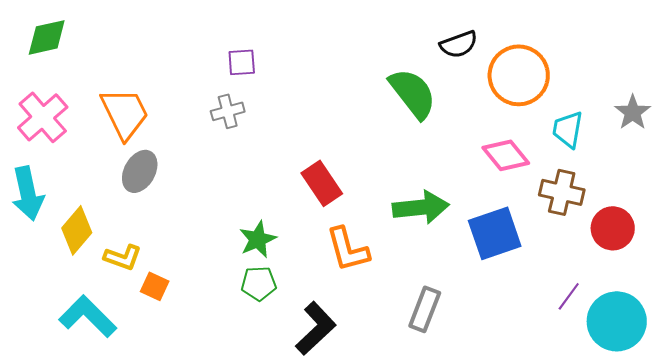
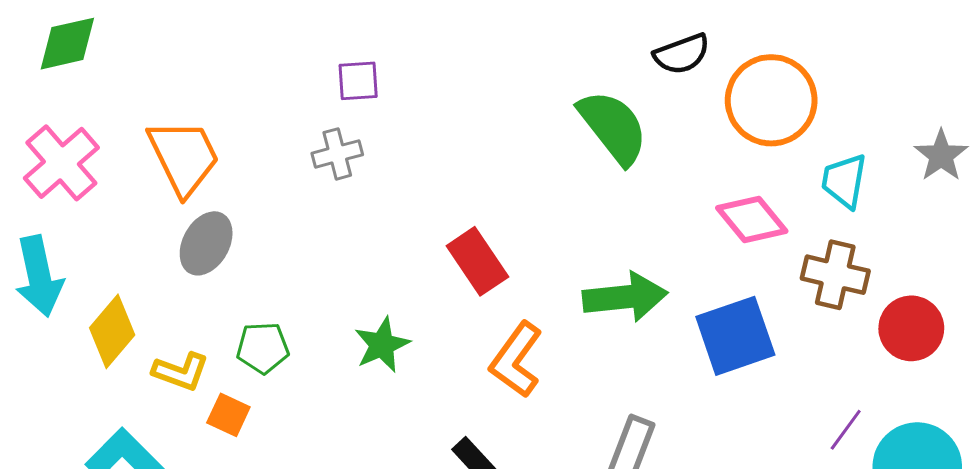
orange L-shape: (348, 249) -> (516, 360), turned 51
green pentagon: (259, 283) -> (263, 348), moved

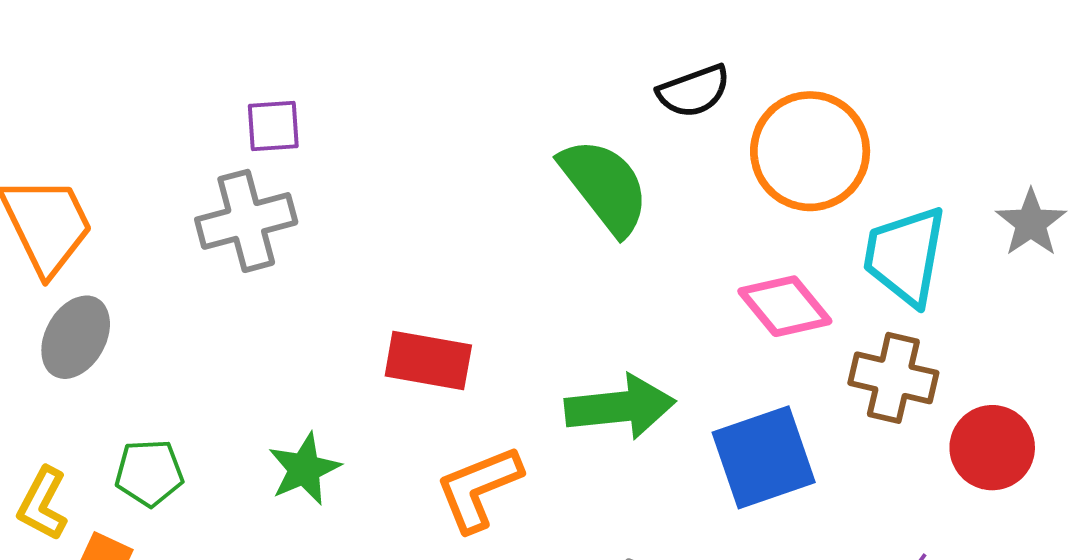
gray cross: (337, 154) -> (246, 221), size x1.5
cyan trapezoid: (844, 181) -> (905, 256), size x1.4
red rectangle: (477, 261) -> (428, 360), turned -46
orange L-shape: (516, 360) -> (479, 488), turned 32
yellow L-shape: (181, 372) -> (43, 504), turned 98

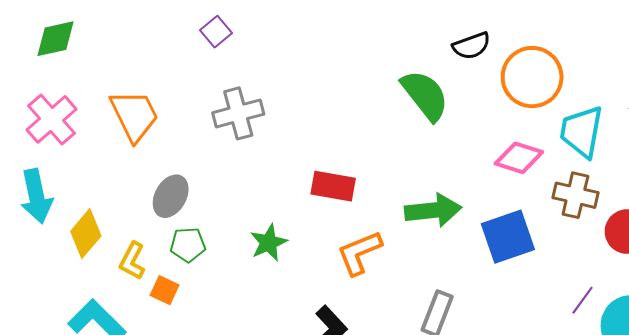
purple square: (273, 126) -> (216, 32), moved, turned -36
pink diamond: (785, 306) -> (519, 158), turned -33
gray ellipse: (76, 337) -> (171, 196), moved

